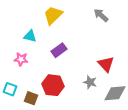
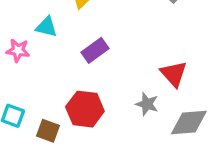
pink star: (21, 59) -> (18, 50), moved

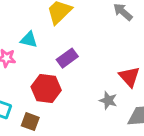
red hexagon: (85, 109) -> (46, 89), moved

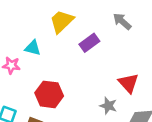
purple rectangle: (67, 58) -> (89, 43), moved

